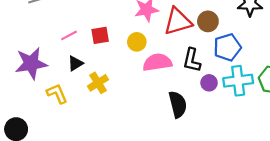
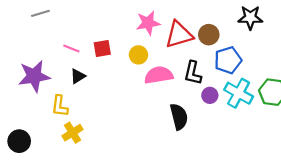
pink line: (69, 35) -> (71, 48), turned 49
cyan cross: (238, 81) -> (239, 93), turned 36
yellow cross: (98, 83) -> (72, 133), moved
yellow L-shape: (57, 94) -> (60, 106), turned -150

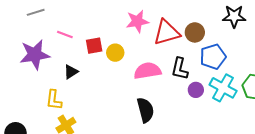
pink line: (71, 48) -> (65, 34), moved
yellow circle: (138, 55) -> (115, 53), moved
purple star: (34, 76) -> (35, 55), moved
black semicircle: (179, 117) -> (145, 110), moved

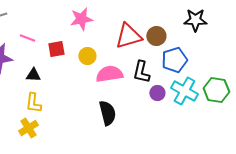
pink star: (137, 21) -> (81, 19), moved
yellow circle: (115, 53) -> (87, 56), moved
black triangle: (71, 72) -> (33, 75), turned 35
yellow L-shape: (54, 100) -> (33, 103), moved

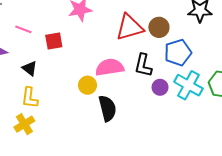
yellow circle: (87, 56) -> (87, 85), moved
black triangle: (33, 75) -> (30, 68), turned 35

